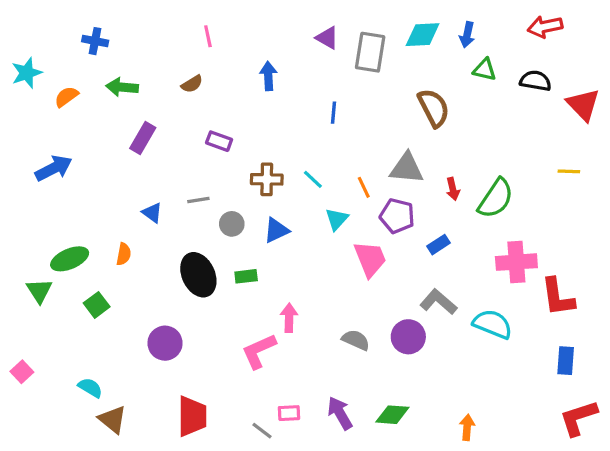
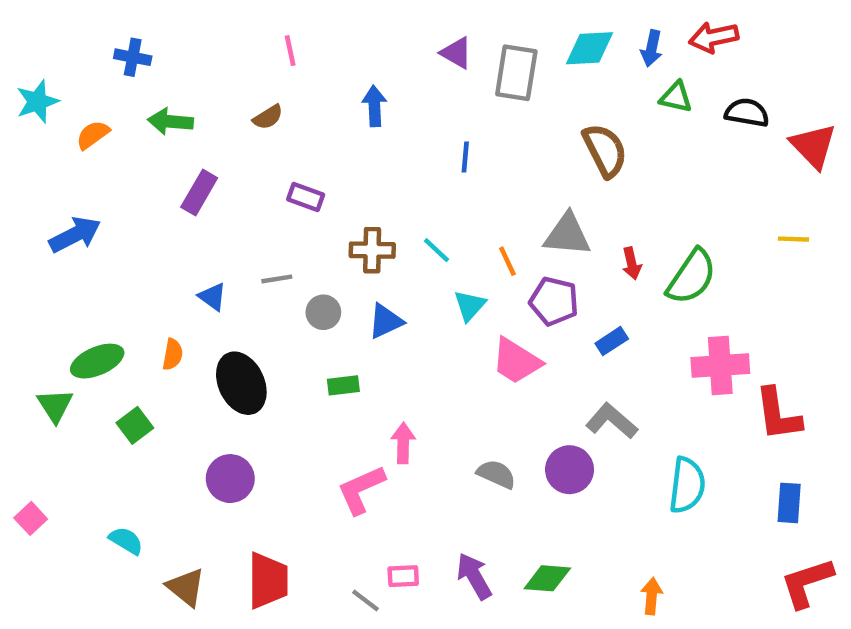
red arrow: (545, 27) -> (714, 37), moved
pink trapezoid: (370, 259) -> (516, 361), turned 144
black ellipse: (198, 275) -> (241, 383), moved
cyan semicircle: (493, 324) -> (687, 485), moved, turned 75
brown triangle: (113, 419) -> (186, 587), moved

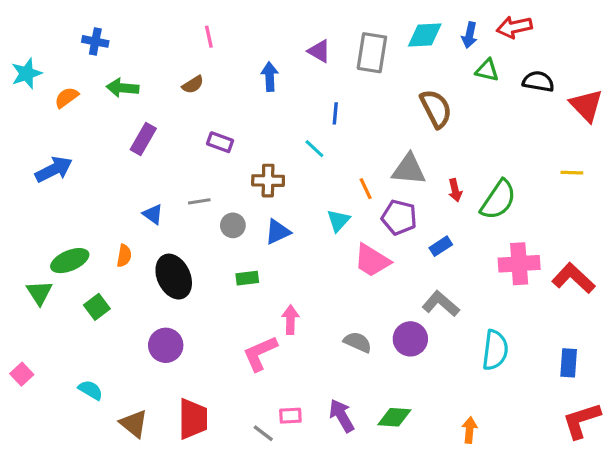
purple triangle: (456, 53) -> (319, 51), moved
cyan line: (436, 250) -> (314, 149), moved
red L-shape: (778, 414) -> (573, 278), moved, turned 141

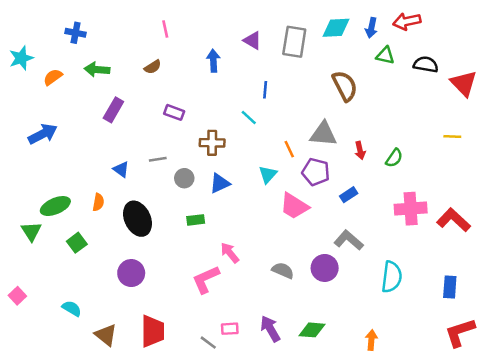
green semicircle: (498, 200) -> (394, 158), size x0.6
pink arrow: (290, 320) -> (230, 253), turned -40

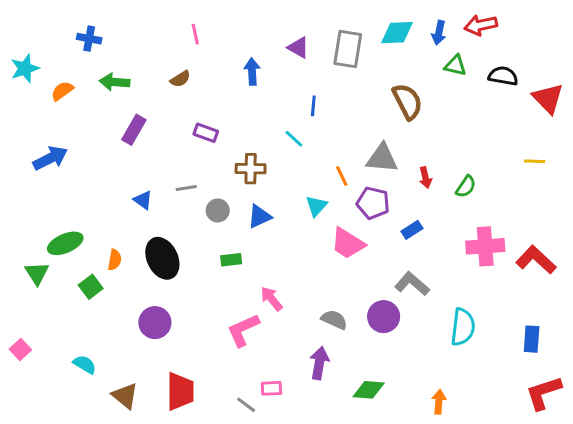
orange semicircle: (98, 202) -> (115, 260), moved
purple arrow: (270, 329) -> (319, 363), moved, turned 40

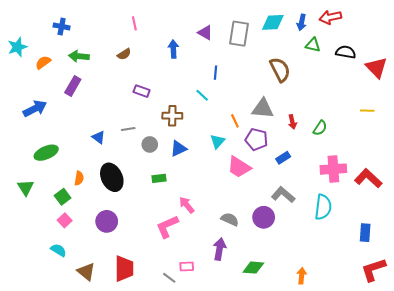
purple rectangle: (134, 130) -> (73, 86), moved
green ellipse: (65, 243) -> (46, 153), moved
cyan semicircle: (463, 327) -> (323, 207), moved
pink square: (20, 349) -> (65, 220), moved

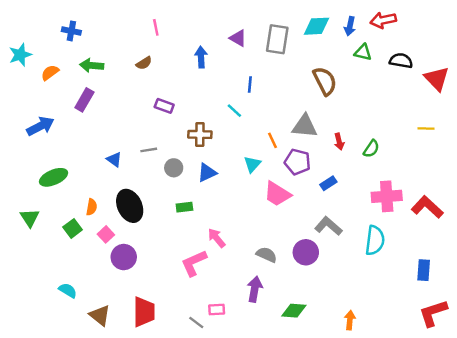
pink square: (65, 220) -> (106, 234), moved

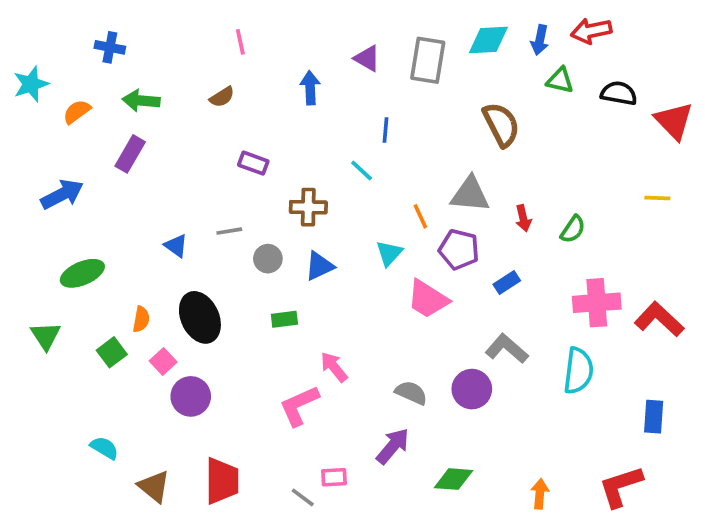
purple arrow: (255, 289) -> (393, 446), turned 30
red L-shape: (433, 313) -> (621, 486), moved

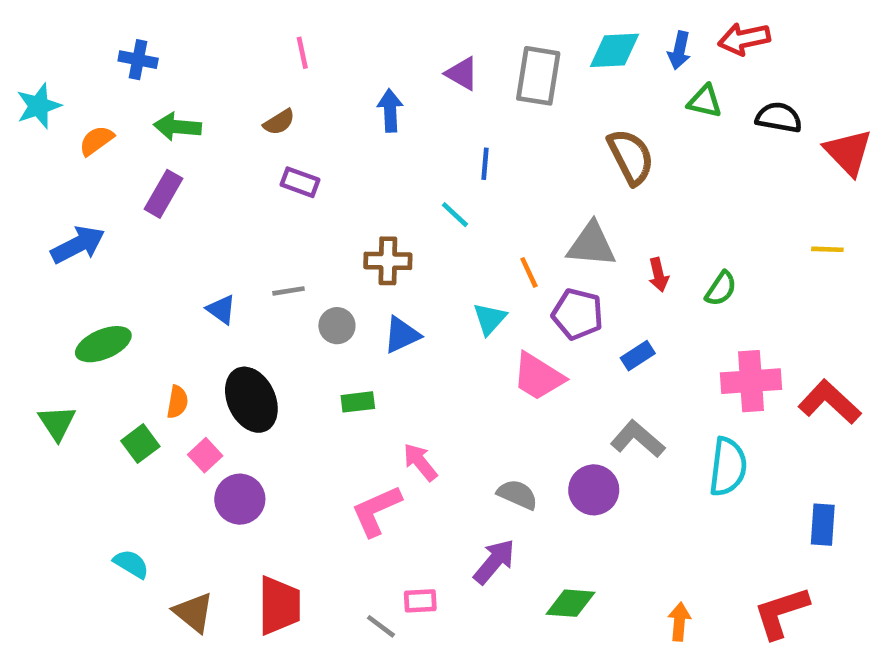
purple rectangle: (253, 163) -> (300, 182), moved

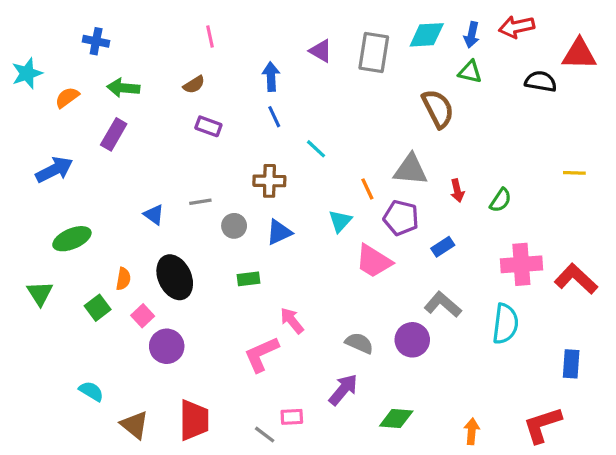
green triangle: (705, 101) -> (470, 72), moved
red triangle: (848, 152) -> (579, 54), moved, turned -45
blue line: (485, 164) -> (274, 117), moved, turned -30

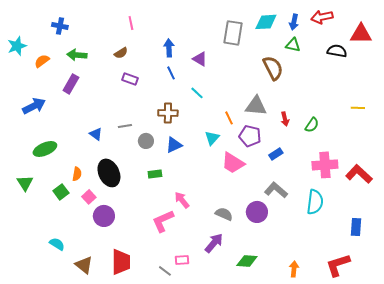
purple triangle: (321, 51) -> (200, 59), moved

